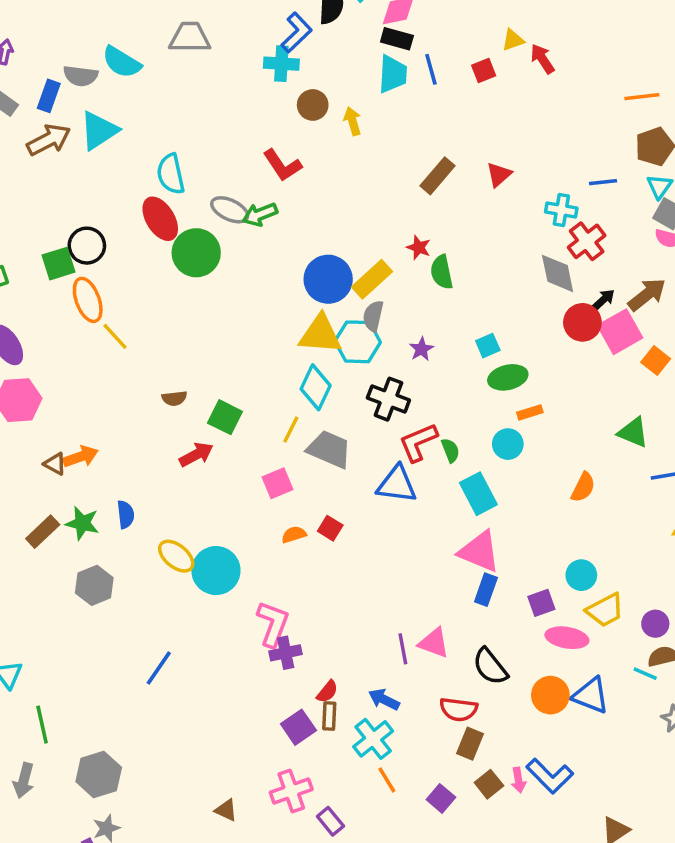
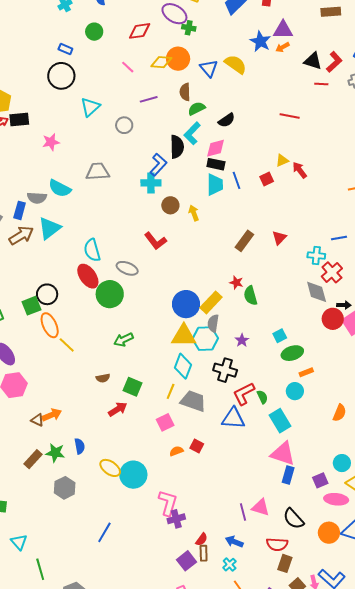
green arrow: (260, 214) -> (124, 340), moved
black arrow: (603, 300) -> (344, 305), turned 48
cyan cross: (373, 739) -> (230, 565), size x0.6

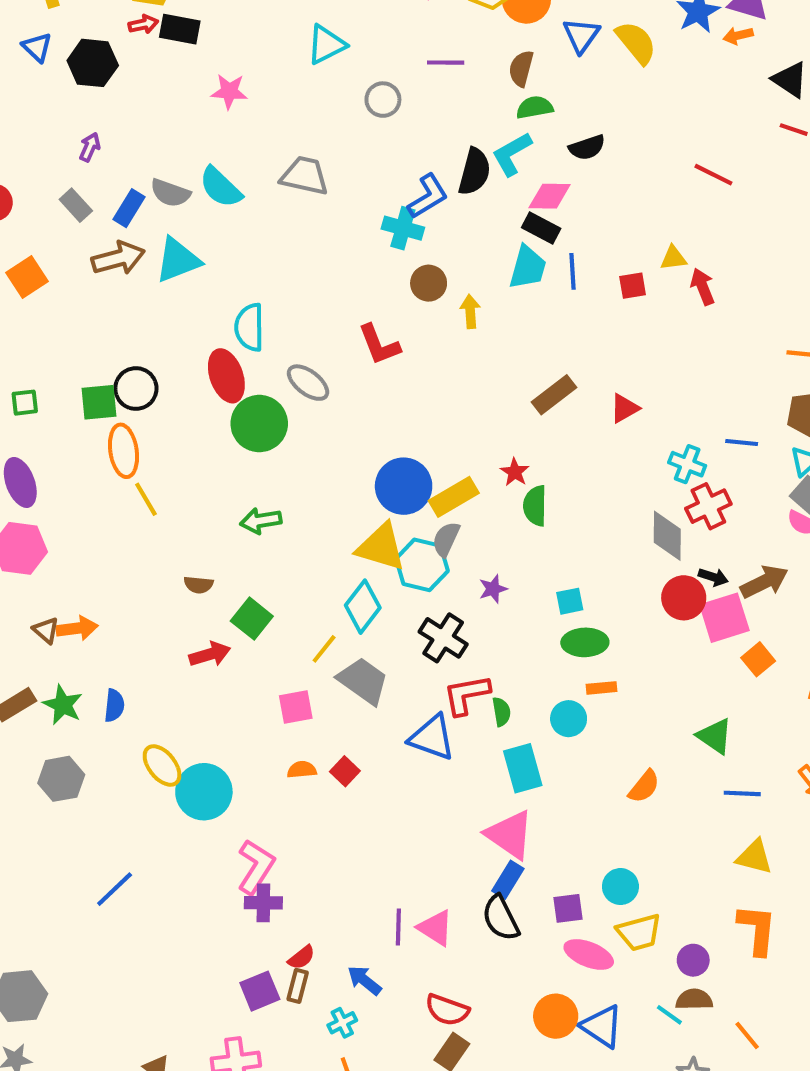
black semicircle: (294, 519) -> (501, 918), moved

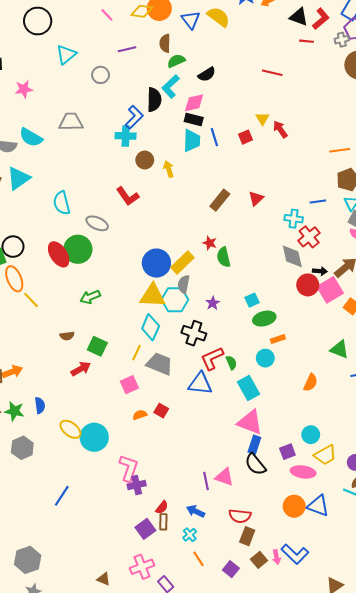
yellow triangle: (673, 258) -> (262, 119), turned -40
red ellipse: (226, 376) -> (59, 254), moved

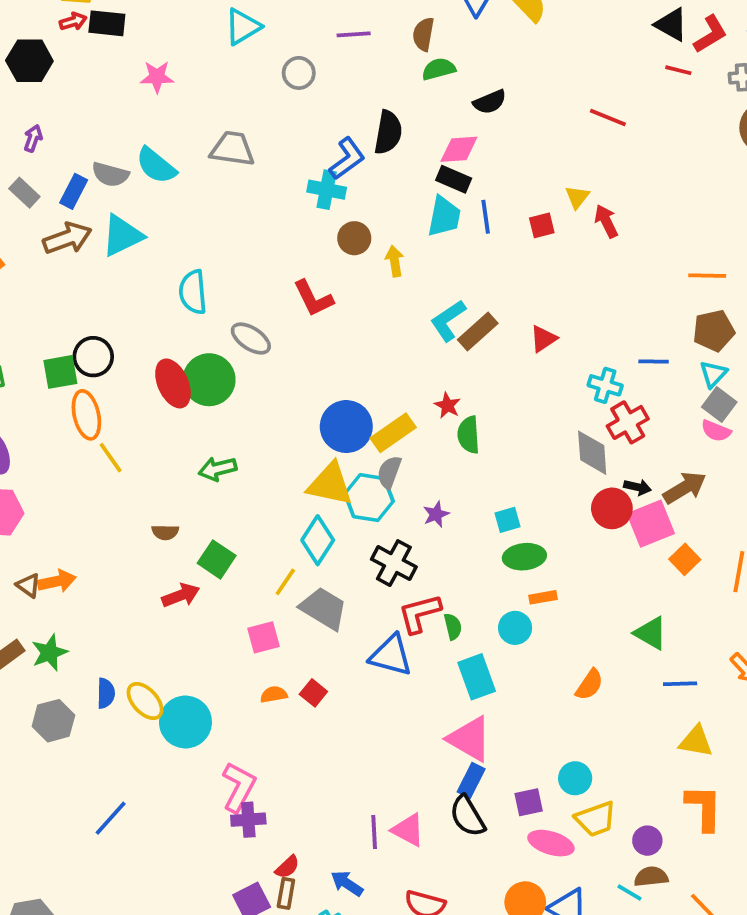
cyan L-shape: (171, 86) -> (448, 321), moved
blue semicircle: (40, 405) -> (106, 693), moved
green star: (14, 411) -> (49, 653), turned 30

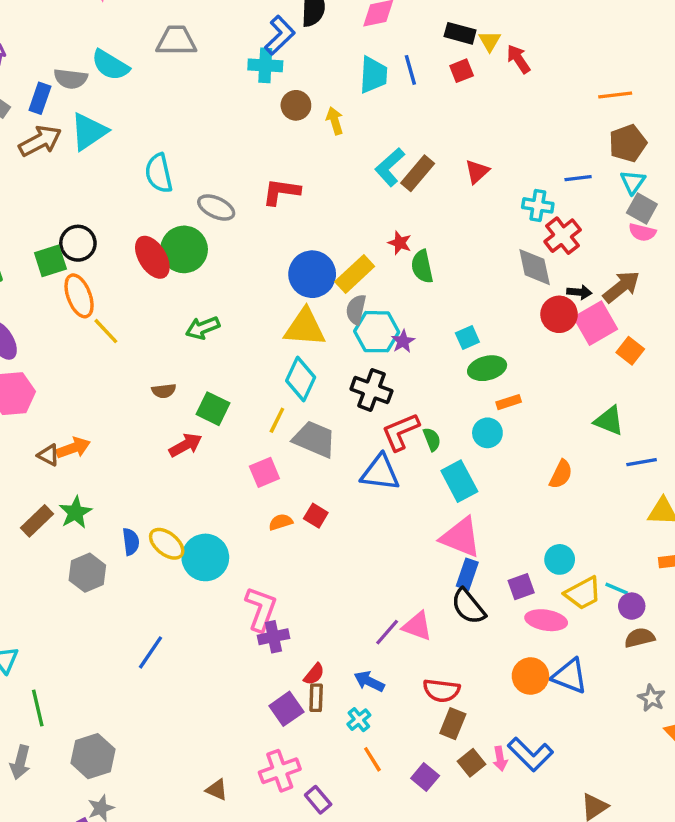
black rectangle: (454, 179) -> (460, 33), moved
red L-shape: (313, 298) -> (281, 192), moved, turned 132
cyan hexagon: (369, 498) -> (377, 332), moved
purple line: (374, 832) -> (387, 632), turned 52
cyan line: (630, 892) -> (617, 589), moved

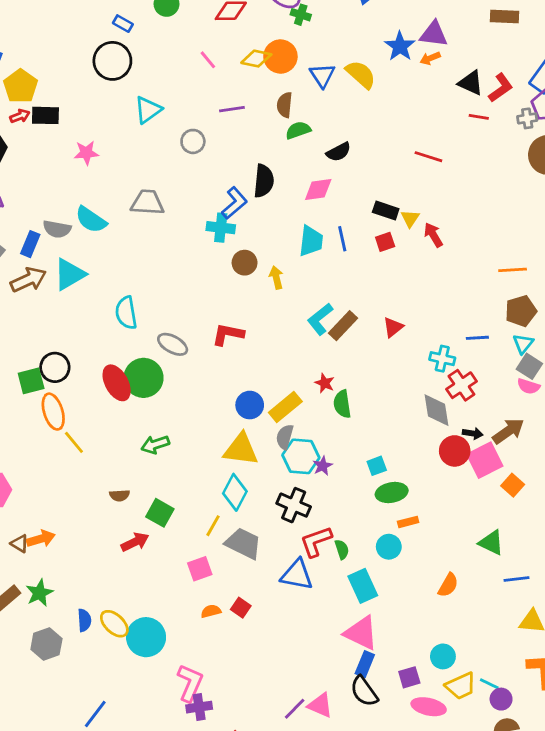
blue circle: (312, 274) -> (250, 405), size x0.7

